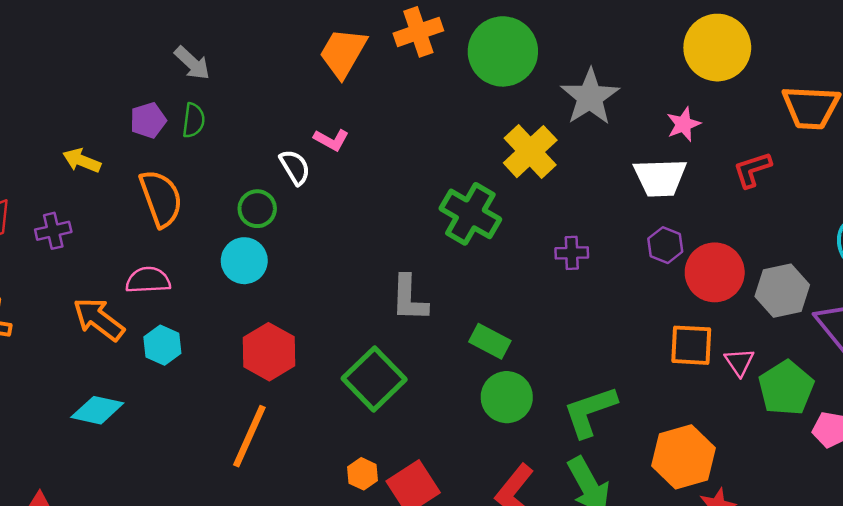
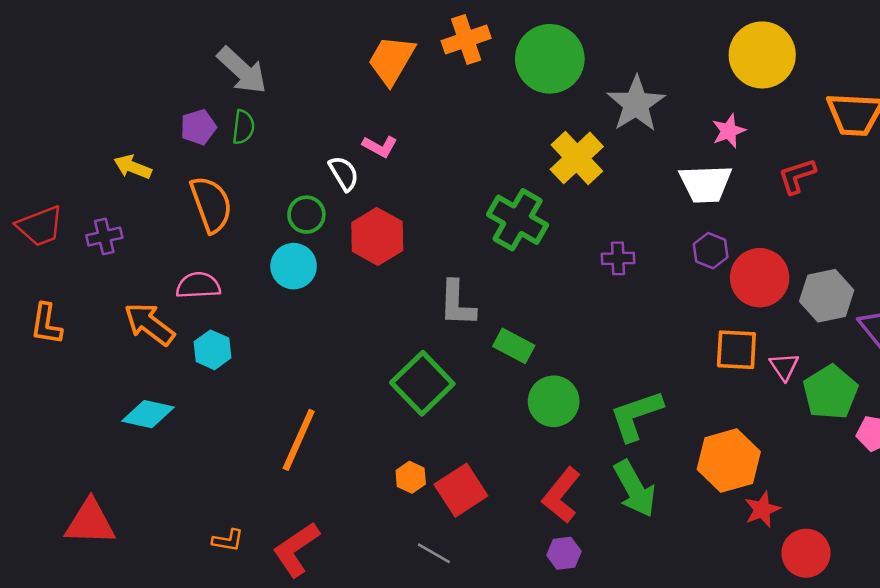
gray arrow: (192, 63) -> (242, 70), size x1.4
green rectangle: (490, 341) -> (514, 346), moved
red hexagon: (269, 352) -> (377, 236), moved

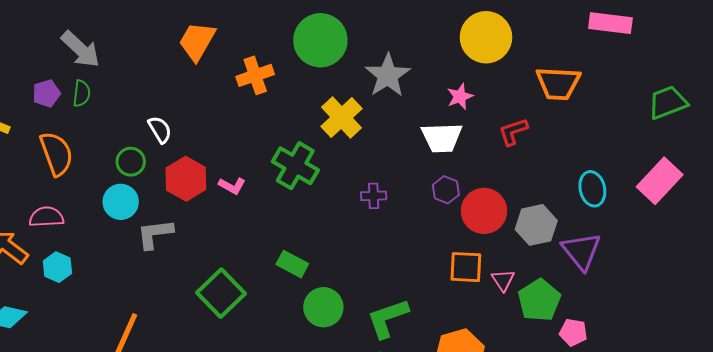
orange cross: (466, 39) -> (255, 75), moved
pink L-shape: (380, 146) -> (232, 186), moved
gray L-shape: (457, 303) -> (155, 234), moved, turned 81

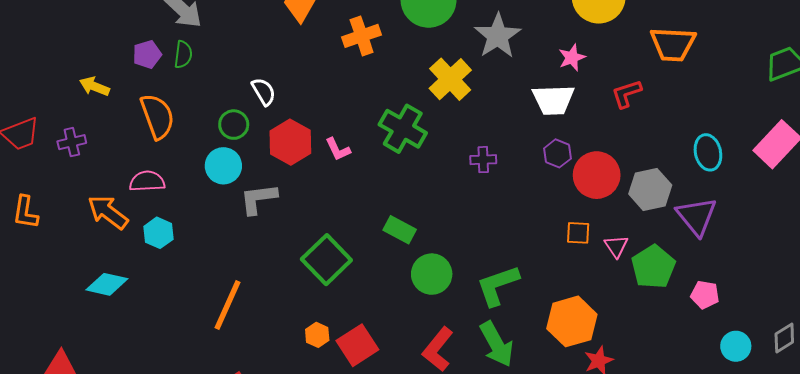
pink L-shape: (232, 186) -> (338, 149), turned 36
orange square: (466, 267) -> (578, 233), size x0.7
pink pentagon: (573, 332) -> (705, 295), moved

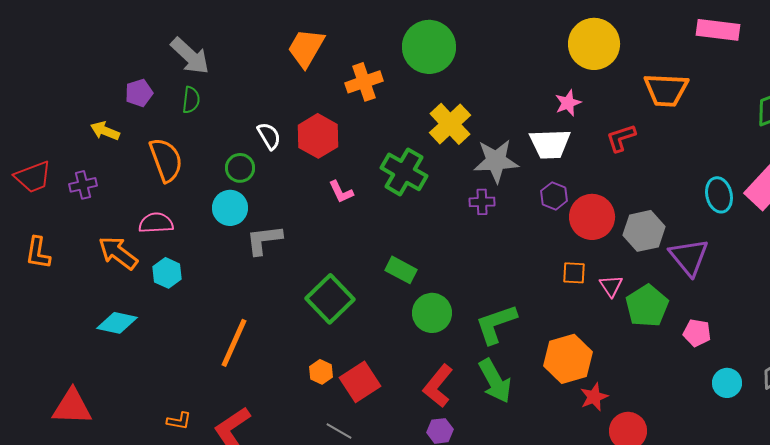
gray star: (498, 36) -> (496, 161), moved, turned 30
purple pentagon: (147, 54) -> (139, 93), moved
red hexagon: (290, 142) -> (318, 136), moved
cyan ellipse: (708, 152) -> (719, 195), moved

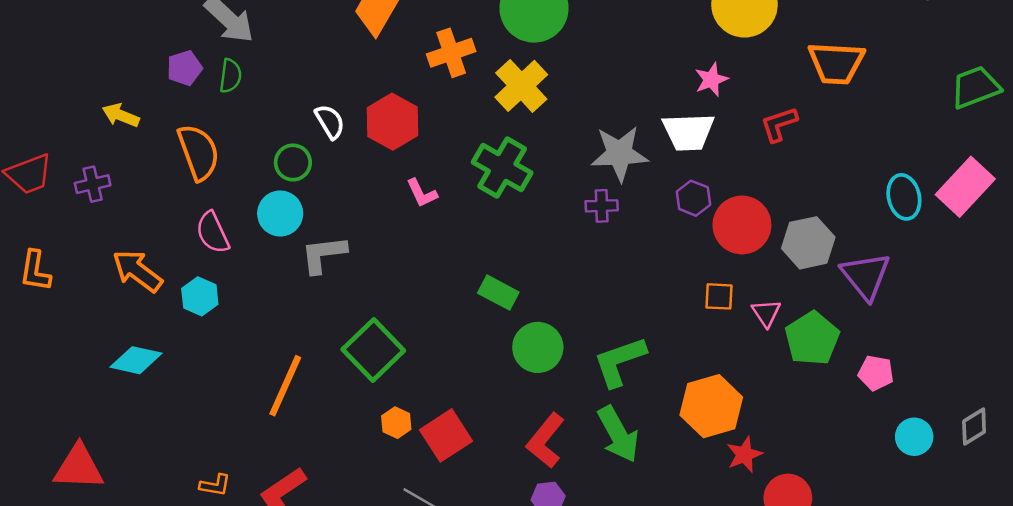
purple pentagon: (139, 93) -> (185, 68), moved
yellow cross: (450, 124) -> (521, 86), moved
pink semicircle: (156, 223) -> (213, 233), moved, turned -112
green square: (330, 299) -> (373, 350), moved

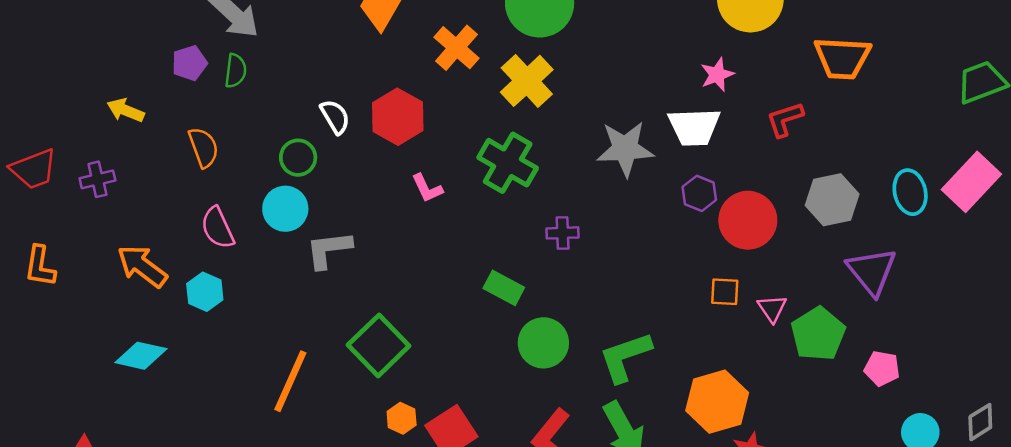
orange cross: (451, 53) -> (457, 48), turned -30
orange semicircle: (199, 152) -> (204, 147), size x0.7
purple cross: (602, 206) -> (563, 233), moved
gray hexagon: (808, 243) -> (832, 200), moved

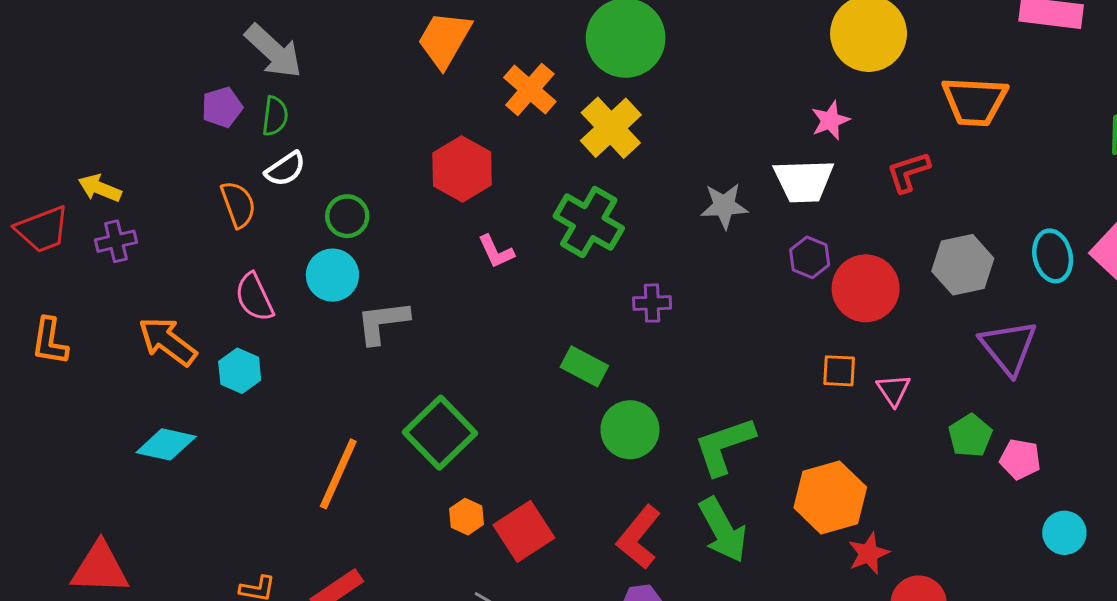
yellow arrow: (126, 110) -> (100, 188), moved
white semicircle: (335, 117) -> (285, 169), moved, turned 87
gray star: (625, 149) -> (724, 206), size x0.7
green pentagon: (818, 334) -> (970, 436), moved, size x0.7

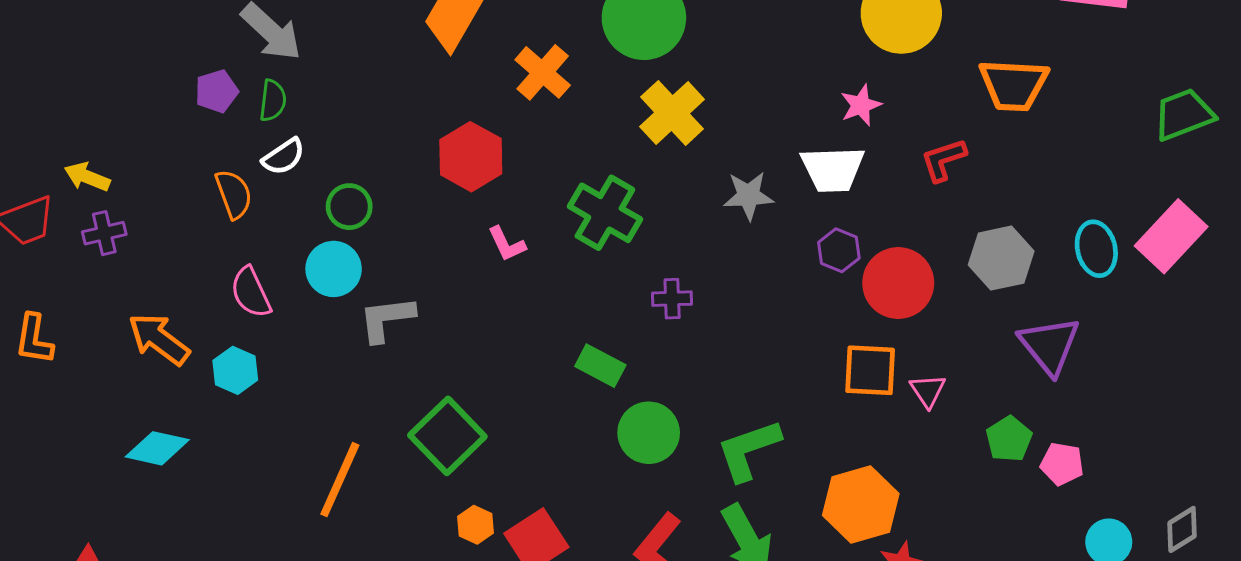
yellow cross: (611, 128) -> (672, 113), moved
orange square: (839, 371) -> (870, 370), size x1.5

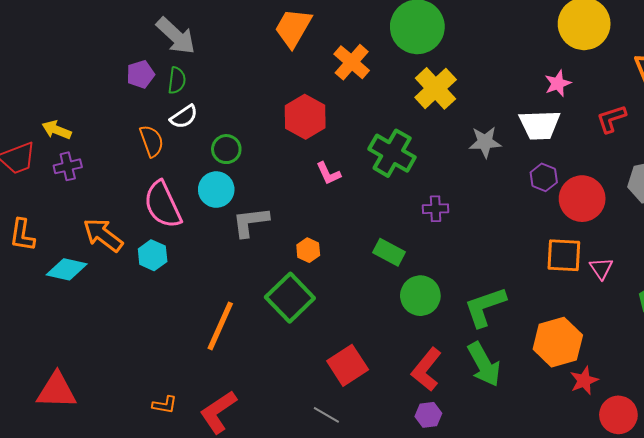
pink semicircle: (251, 292) -> (163, 205), size x1.4
cyan diamond: (157, 448) -> (67, 269), moved
orange hexagon: (475, 525) -> (308, 250), moved

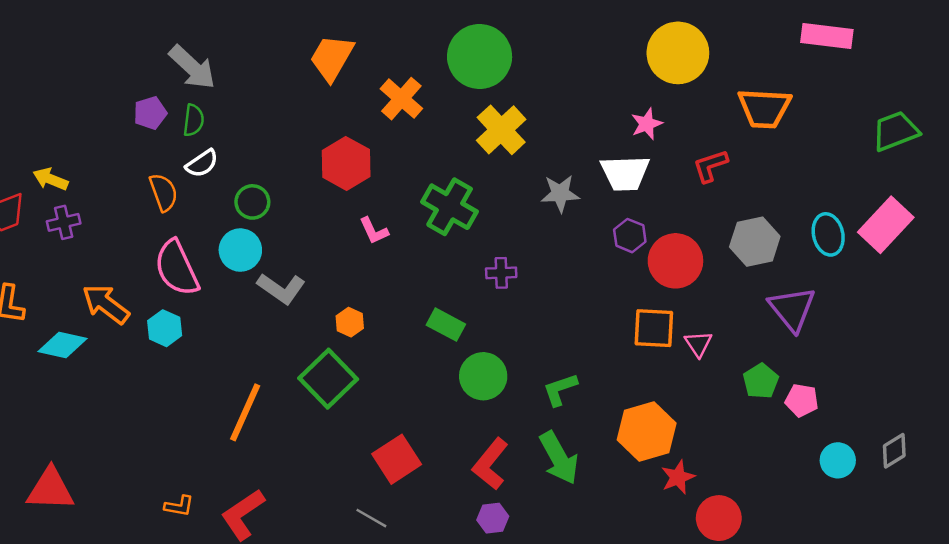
gray L-shape: (251, 222) -> (281, 288), turned -138
green L-shape: (485, 307) -> (560, 389), size x0.7

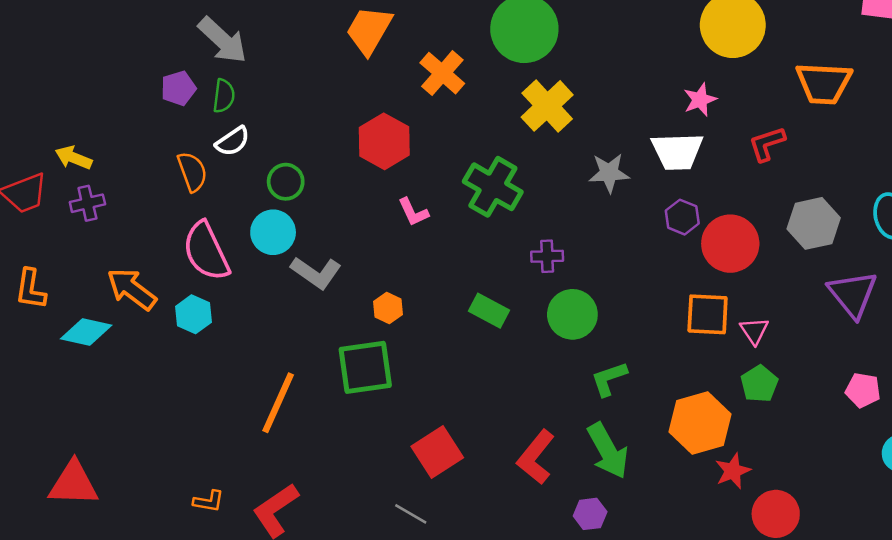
green circle: (483, 376) -> (572, 314), moved
green square: (328, 379) -> (365, 367), turned 36
green pentagon: (761, 381) -> (759, 384), moved
purple hexagon: (493, 518) -> (590, 514), moved

